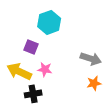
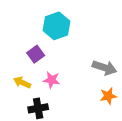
purple square: (31, 47) -> (36, 54), turned 32
yellow arrow: (19, 72) -> (22, 82), size x0.6

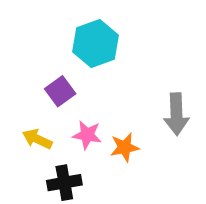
gray arrow: (105, 68) -> (176, 114), turned 70
orange star: (108, 96) -> (125, 147), moved

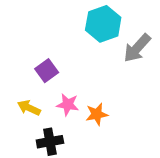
cyan hexagon: (95, 43) -> (103, 24), moved
gray arrow: (176, 114) -> (137, 48), moved, turned 44

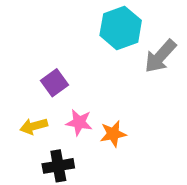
yellow arrow: (29, 108) -> (34, 126), turned -40

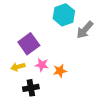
purple square: (54, 83) -> (29, 44), size x1.5

